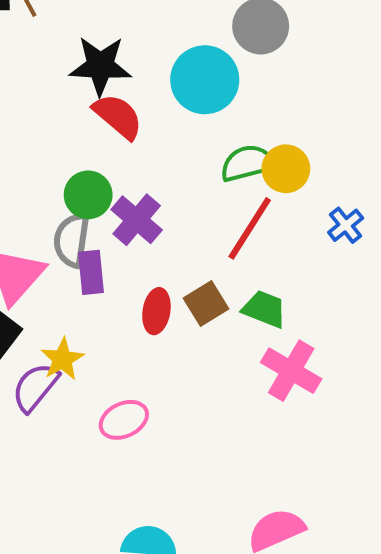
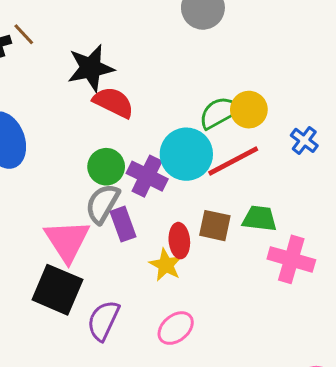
cyan circle: (205, 80) -> (186, 154), moved
red line: (250, 228) -> (233, 161), turned 44
gray semicircle: (72, 240) -> (102, 204), turned 36
brown square: (206, 304) -> (215, 226), turned -32
yellow star: (62, 359) -> (166, 265), moved

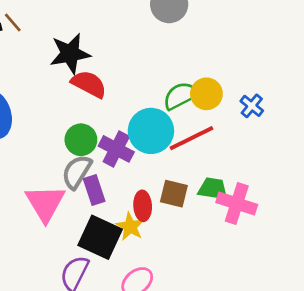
blue cross: (304, 140) -> (252, 106), moved
pink cross: (291, 259) -> (237, 204), moved
black square: (57, 290) -> (100, 237), moved

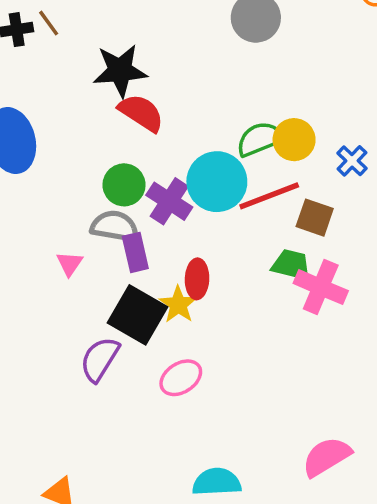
gray semicircle: (77, 172) -> (115, 226), turned 63
brown square: (174, 194) -> (315, 218), moved
pink triangle: (45, 203) -> (70, 264), size x0.5

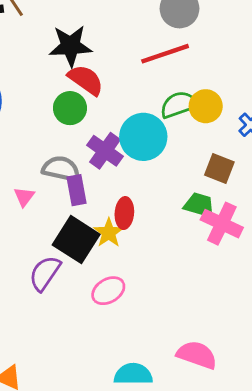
green circle: (124, 185) -> (70, 108), moved
red line: (269, 196) -> (165, 54), moved
pink semicircle: (327, 457) -> (197, 355), moved, turned 48

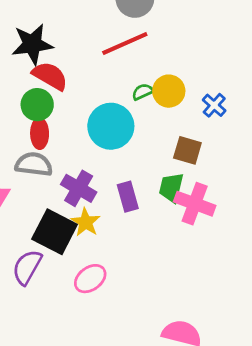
green semicircle: (179, 105) -> (143, 92), size x0.6
purple cross: (105, 151) -> (79, 188), moved
purple rectangle: (76, 190) -> (128, 197), moved
green trapezoid: (199, 205) -> (171, 188), turned -88
red ellipse: (124, 213) -> (40, 133), moved

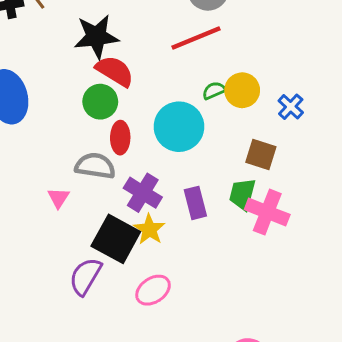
red ellipse: (40, 133) -> (120, 138), moved

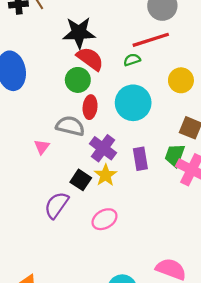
green semicircle: (214, 90) -> (132, 60), moved
black square: (116, 239) -> (81, 180), size x0.6

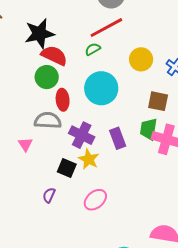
purple semicircle: (56, 205) -> (49, 195), size x0.6

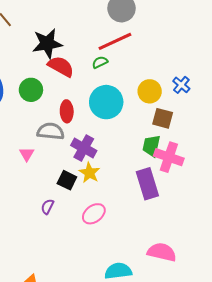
yellow circle: (141, 59) -> (150, 91), moved
green circle: (47, 77) -> (31, 90), moved
purple rectangle: (118, 138) -> (147, 184), moved, size x1.4

